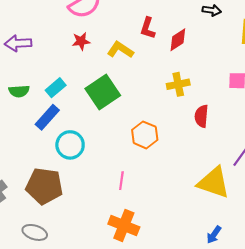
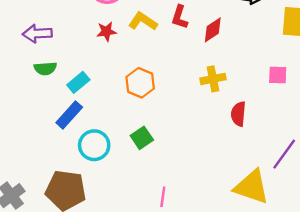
yellow L-shape: (120, 50) -> (143, 21), moved
green semicircle: (19, 91) -> (45, 68), moved
green square: (103, 92) -> (142, 138), moved, size x0.6
orange hexagon: (145, 135) -> (140, 83), moved
pink line: (121, 181) -> (163, 197), moved

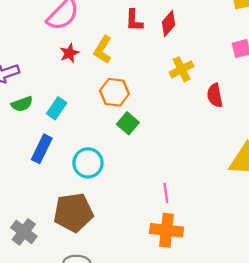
yellow L-shape: (143, 21) -> (103, 50), moved, turned -76
blue rectangle: (69, 115) -> (42, 149), moved
green square: (142, 138) -> (128, 123), moved

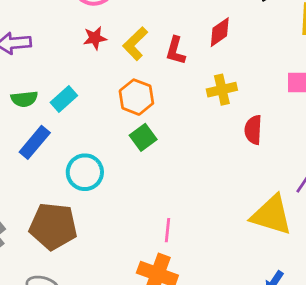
red L-shape: (134, 20) -> (175, 51), moved
green semicircle: (22, 104) -> (24, 99), moved

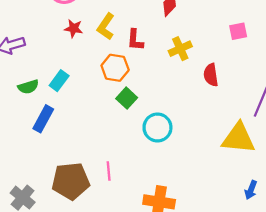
red star: (95, 38) -> (74, 28), turned 30
red L-shape: (175, 51) -> (135, 40), moved
cyan circle: (85, 172) -> (157, 128), moved
pink line: (168, 230) -> (109, 171), moved

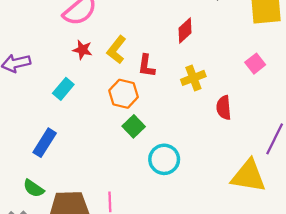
pink square: (238, 31) -> (255, 64), turned -30
cyan rectangle: (59, 81) -> (63, 89), moved
green semicircle: (28, 87) -> (34, 188), moved, turned 48

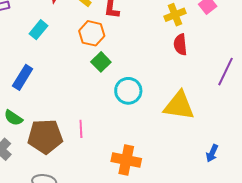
yellow cross: (193, 78) -> (175, 15), moved
yellow triangle: (249, 176) -> (179, 106), moved

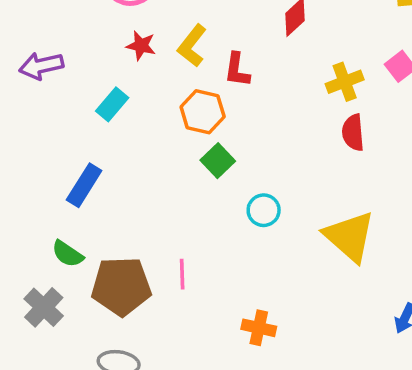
cyan circle: (128, 91) -> (264, 210), size x0.7
yellow triangle: (179, 106) -> (349, 236), turned 32
orange cross: (126, 160) -> (259, 328), size x0.7

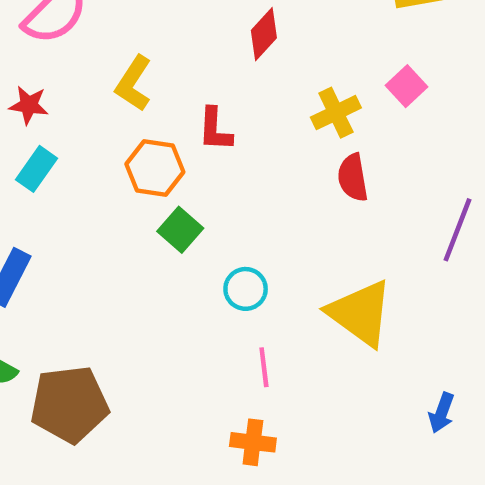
red star: (141, 46) -> (29, 105), moved
red L-shape: (237, 70) -> (215, 129), moved
pink line: (182, 274) -> (264, 367), moved

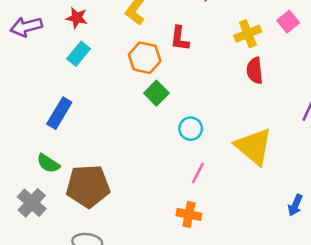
pink line: (264, 367) -> (198, 173), turned 30

